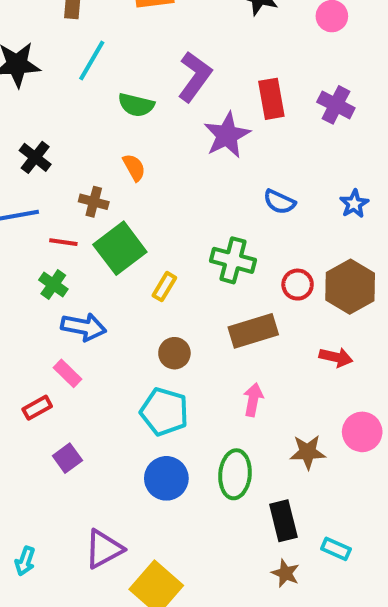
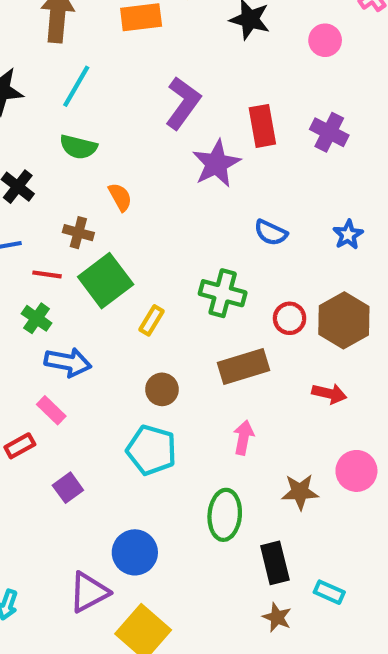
green semicircle: (136, 105) -> (78, 147), moved
purple square: (67, 458) -> (68, 488), moved
blue circle: (166, 478) -> (135, 552), moved

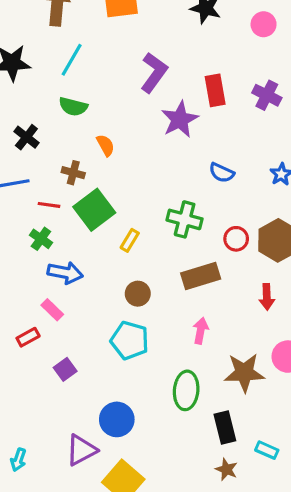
red arrow: (329, 394) -> (267, 297), turned 75
brown star: (300, 492) -> (244, 373), size x1.4

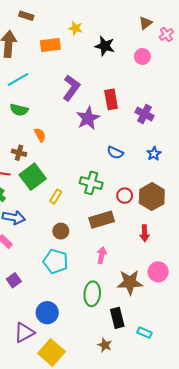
cyan line: (72, 60) -> (18, 79), turned 30
purple cross: (267, 95) -> (144, 114), moved
brown star: (226, 469) -> (105, 345), moved

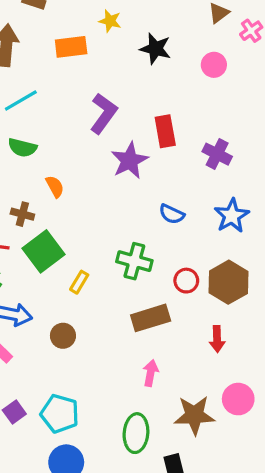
blue star: (154, 154) -> (232, 216), size x1.5
brown circle: (61, 231) -> (63, 336), moved
cyan pentagon: (56, 261) -> (60, 414), moved

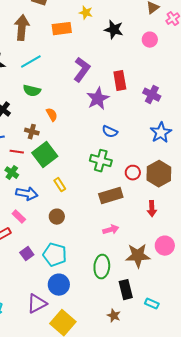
blue semicircle: (172, 214) -> (110, 132), moved
yellow rectangle: (79, 282) -> (60, 185), moved, turned -64
brown circle: (63, 336) -> (57, 217), moved
pink arrow: (151, 373) -> (111, 230), turned 63

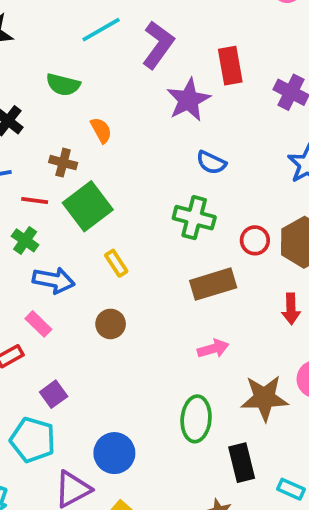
cyan line: (31, 62) -> (101, 30), moved
cyan pentagon: (55, 255) -> (33, 440), moved

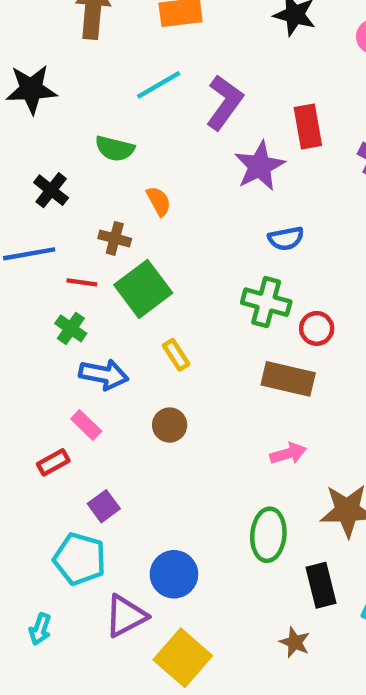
blue semicircle: (211, 163) -> (286, 238), turned -36
red circle: (255, 240) -> (317, 328), moved
brown rectangle: (213, 284) -> (288, 379), turned 30

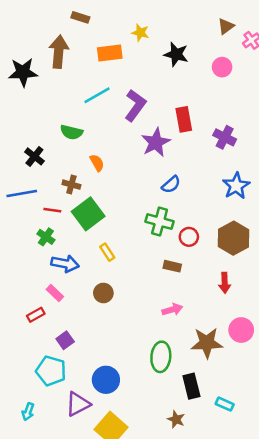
black star: (31, 89) -> (23, 72), moved
blue semicircle: (286, 238) -> (171, 185), turned -30
brown rectangle: (288, 379) -> (172, 266), size x0.6

